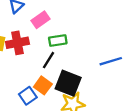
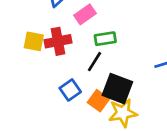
orange square: (43, 85) -> (98, 101), moved
blue square: (28, 96) -> (70, 90), moved

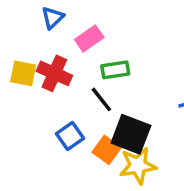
red cross: (58, 41) -> (54, 73), turned 35
black line: (94, 62) -> (101, 99), turned -70

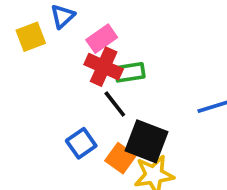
yellow square: (23, 73) -> (31, 37), moved, turned -32
red cross: (54, 73) -> (104, 67), moved

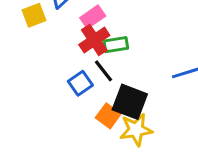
red cross: (104, 67) -> (94, 40), turned 32
blue square: (81, 143) -> (80, 83), moved

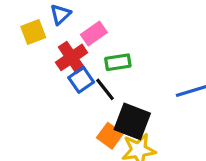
red cross: (94, 40) -> (72, 57), moved
blue square: (80, 83) -> (81, 80), moved

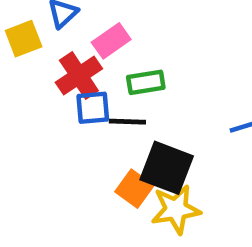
blue square: (81, 80) -> (93, 108), turned 30
black line: (105, 89) -> (127, 122), turned -50

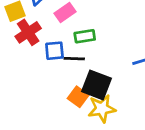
red cross: (79, 75) -> (28, 32), moved

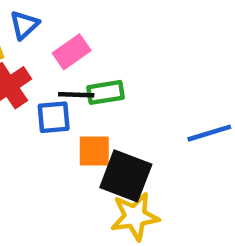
black line: (74, 59) -> (76, 95), moved
orange square: (78, 97) -> (94, 151), moved, turned -36

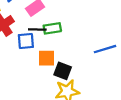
black square: (126, 176) -> (63, 71), size x0.7

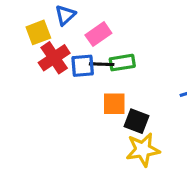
blue square: (26, 41) -> (83, 66), moved

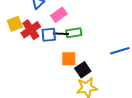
yellow square: (38, 32) -> (15, 24), moved
black square: (136, 121) -> (83, 70), turned 35

